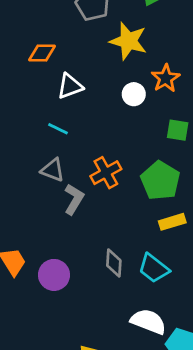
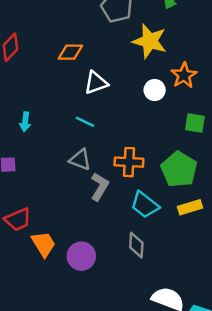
orange cross: (106, 173) -> (129, 162), turned 32
cyan trapezoid: (154, 268) -> (145, 205), moved

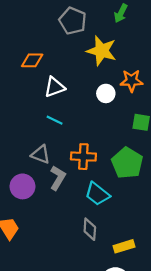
orange star: (184, 75) -> (131, 81), turned 30
cyan line: (85, 122) -> (55, 120), moved
yellow rectangle: (190, 207) -> (124, 246), moved
purple circle: (81, 256) -> (22, 186), moved

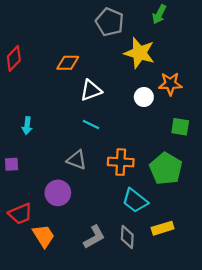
gray L-shape: (58, 178) -> (94, 237), moved, turned 30
yellow rectangle: (124, 246) -> (163, 228), moved

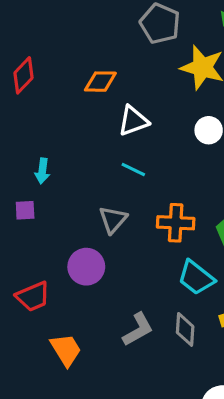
gray triangle: (77, 160) -> (113, 220), turned 50
purple square: (12, 164) -> (25, 210), moved
orange trapezoid: (44, 236) -> (66, 350), moved

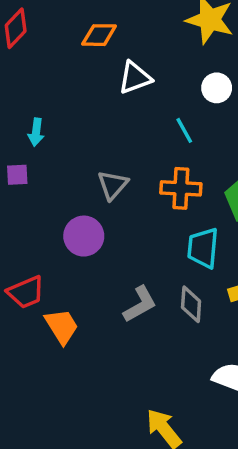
cyan line: (133, 169) -> (184, 130), moved, turned 35
cyan trapezoid: (196, 278) -> (203, 248), turned 57
red trapezoid: (33, 296) -> (26, 292), moved

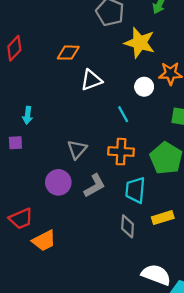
gray L-shape: (140, 304) -> (95, 186), moved
orange trapezoid: (62, 326) -> (44, 241), turned 95

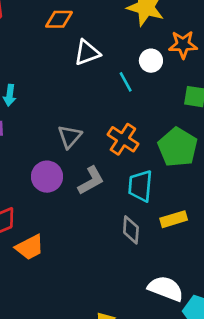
cyan line: (123, 114) -> (126, 82), moved
orange cross: (121, 152) -> (123, 139), turned 30

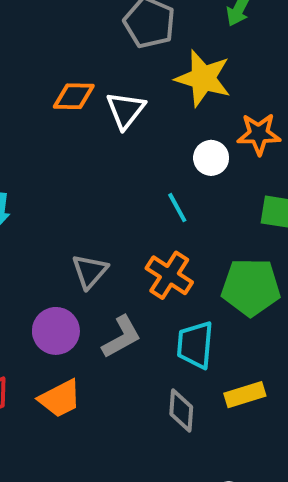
white triangle: (87, 53) -> (126, 110), moved, turned -32
cyan line: (126, 82) -> (177, 208), moved
green pentagon: (178, 147) -> (251, 287), turned -30
orange trapezoid: (30, 247) -> (60, 399), moved

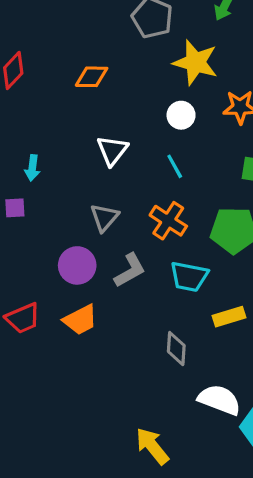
white triangle: (126, 110) -> (112, 150), moved
white circle: (211, 158) -> (181, 115), moved
cyan trapezoid: (195, 345) -> (189, 277), turned -84
gray diamond: (181, 410) -> (176, 349), moved

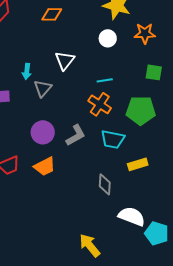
cyan line: (175, 166) -> (105, 80), moved, turned -70
cyan arrow: (32, 168) -> (27, 71), moved
gray triangle: (104, 217) -> (43, 88), moved

